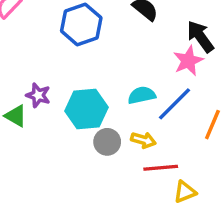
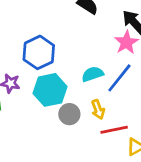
blue hexagon: (81, 24) -> (39, 52), moved
yellow arrow: (143, 140) -> (98, 109), turned 60

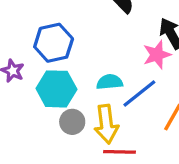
yellow arrow: (98, 109) -> (106, 124), size x1.6

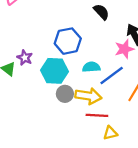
blue hexagon: (54, 43) -> (68, 41), moved
yellow arrow: (106, 124) -> (88, 96), turned -75

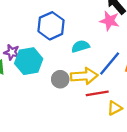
pink star: (124, 49) -> (109, 21), turned -30
cyan hexagon: (55, 71) -> (29, 61), moved
blue line: (112, 76) -> (110, 63), moved

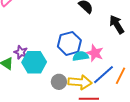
pink star: (109, 21) -> (95, 53), moved
blue hexagon: (51, 26) -> (69, 43), moved

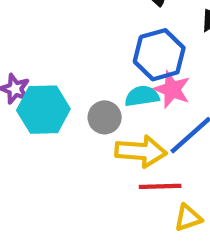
blue hexagon: (69, 43) -> (159, 55), moved
gray circle: (59, 82) -> (105, 117), moved

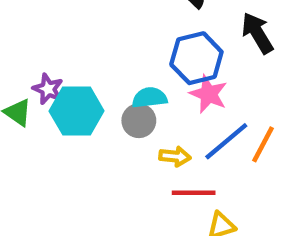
cyan semicircle: (142, 96) -> (150, 98), moved
yellow arrow: (141, 151) -> (175, 156), size x0.6

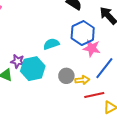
cyan semicircle: (150, 98) -> (51, 44), moved
gray circle: (139, 121) -> (66, 76), moved

